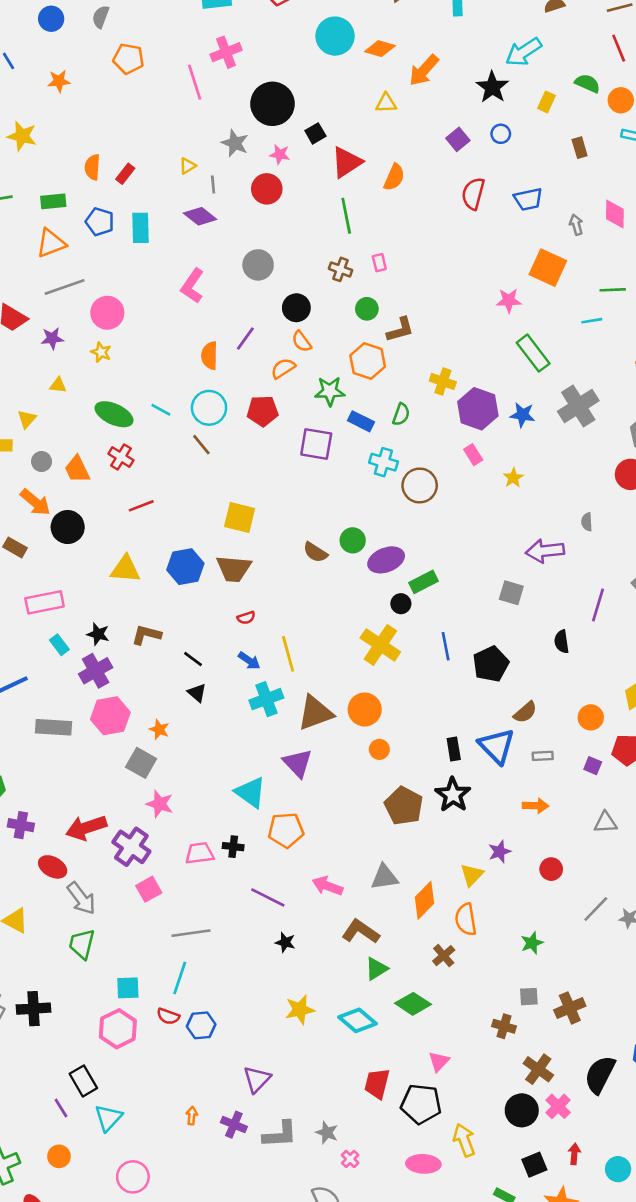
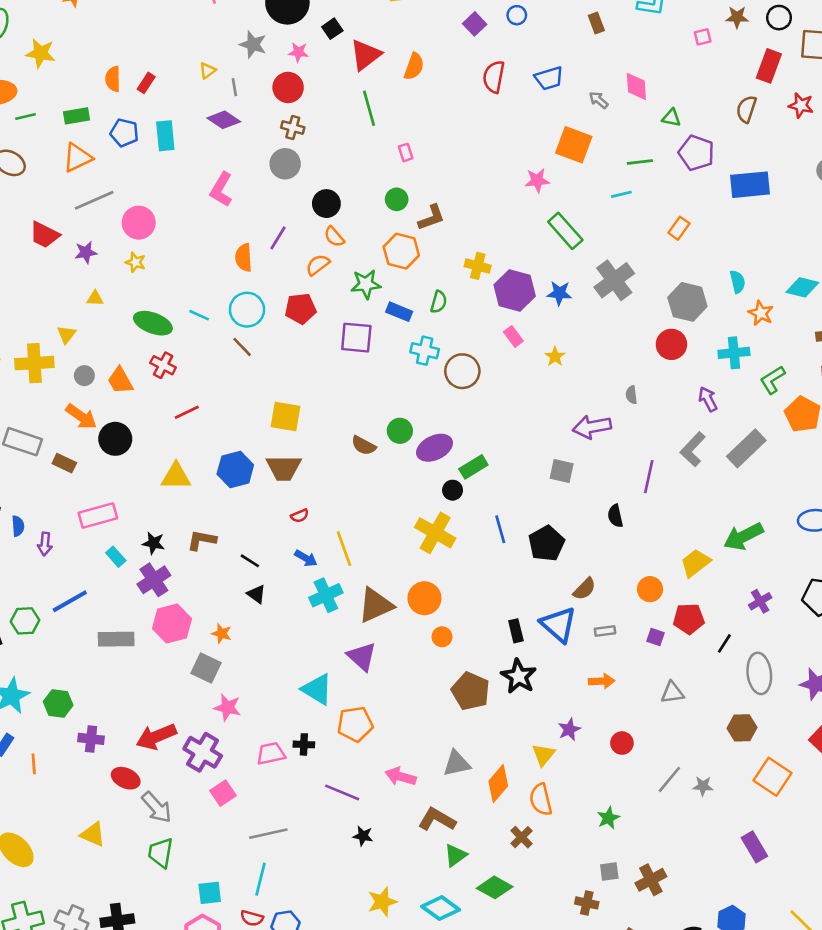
gray arrow: (576, 225) -> (599, 100), turned -30
brown cross: (340, 269) -> (293, 128), moved

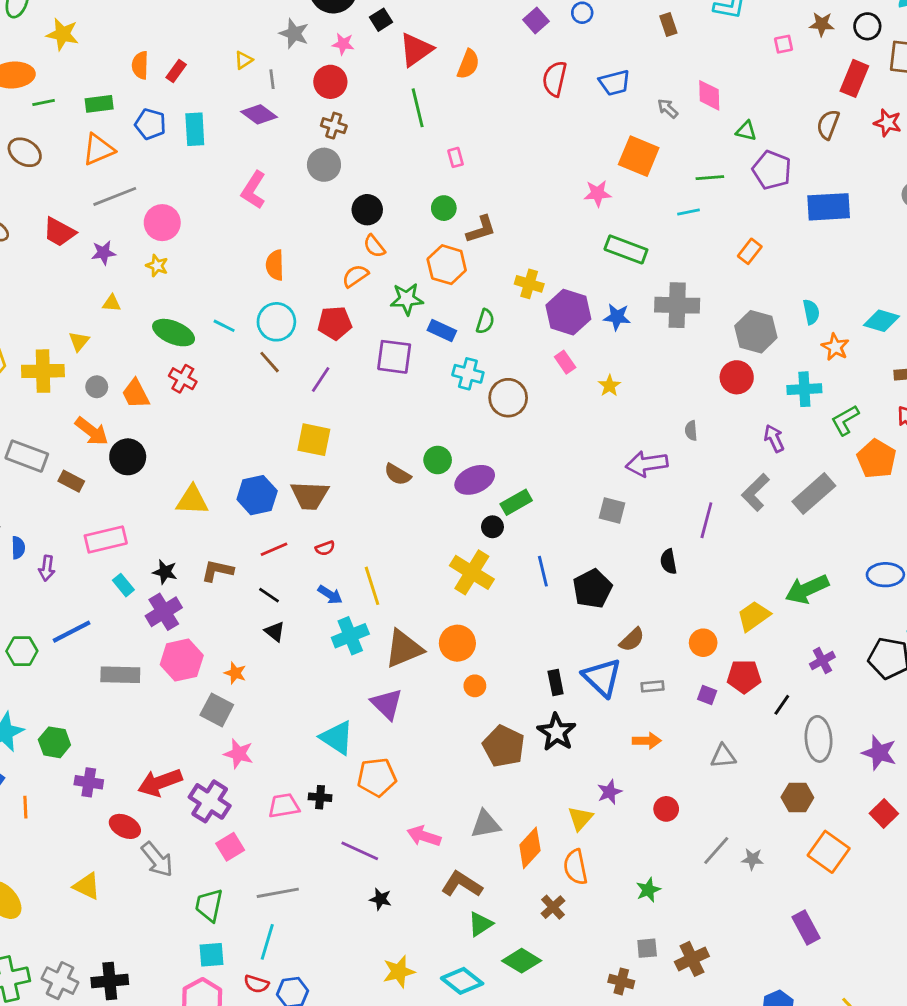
green rectangle: (565, 231) -> (626, 249), turned -30
purple line: (278, 238) -> (321, 379), moved
gray cross: (614, 280) -> (677, 305), turned 36
red line: (187, 412) -> (274, 549), moved
green trapezoid: (161, 853) -> (209, 905), moved

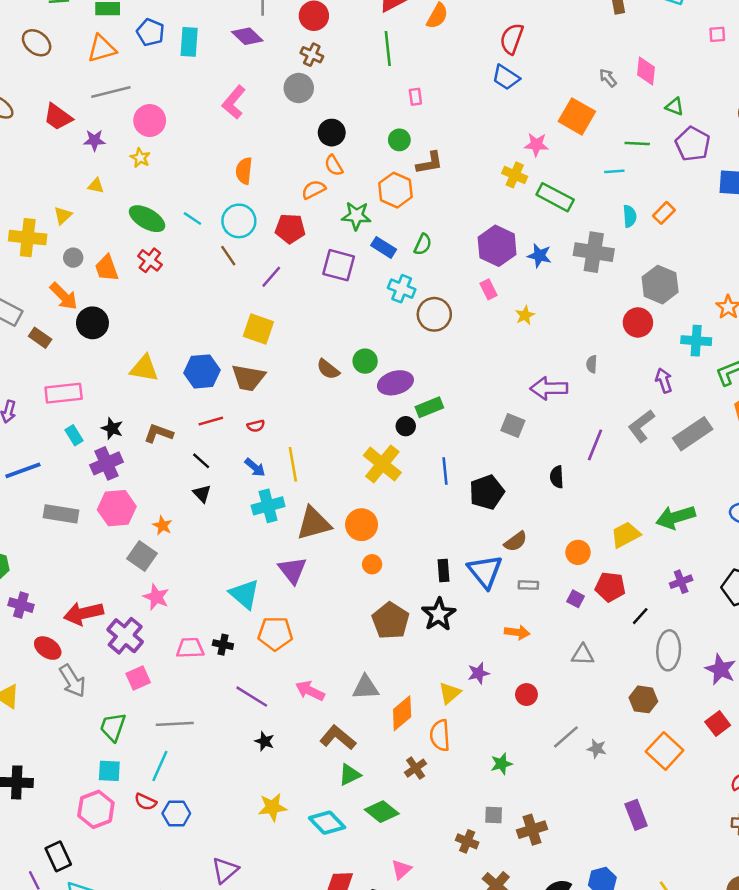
blue trapezoid: (615, 83) -> (506, 77), moved, turned 40
yellow cross: (529, 284) -> (515, 175), moved
cyan semicircle: (811, 312) -> (630, 216), moved

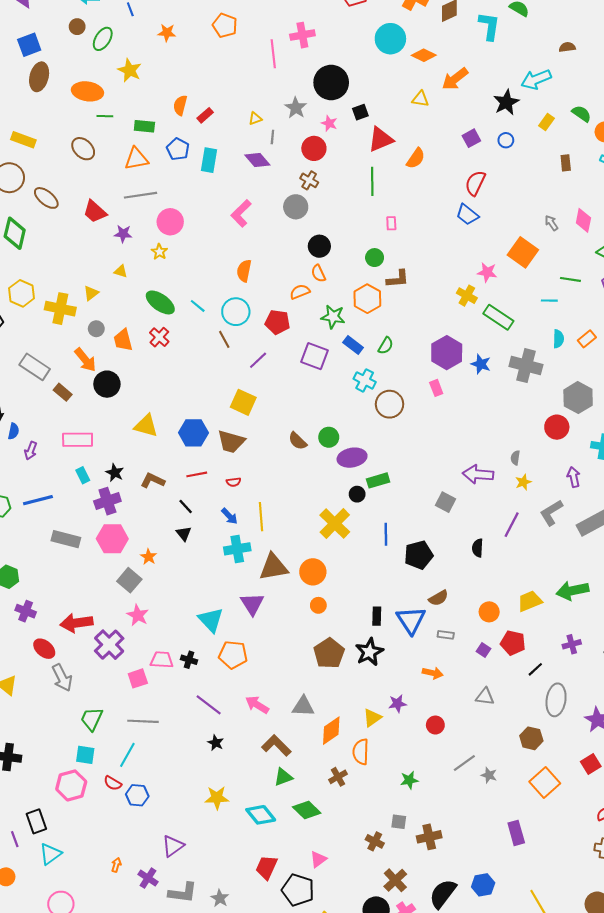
yellow star: (525, 315) -> (523, 482), moved
pink square: (138, 678) -> (138, 678), moved

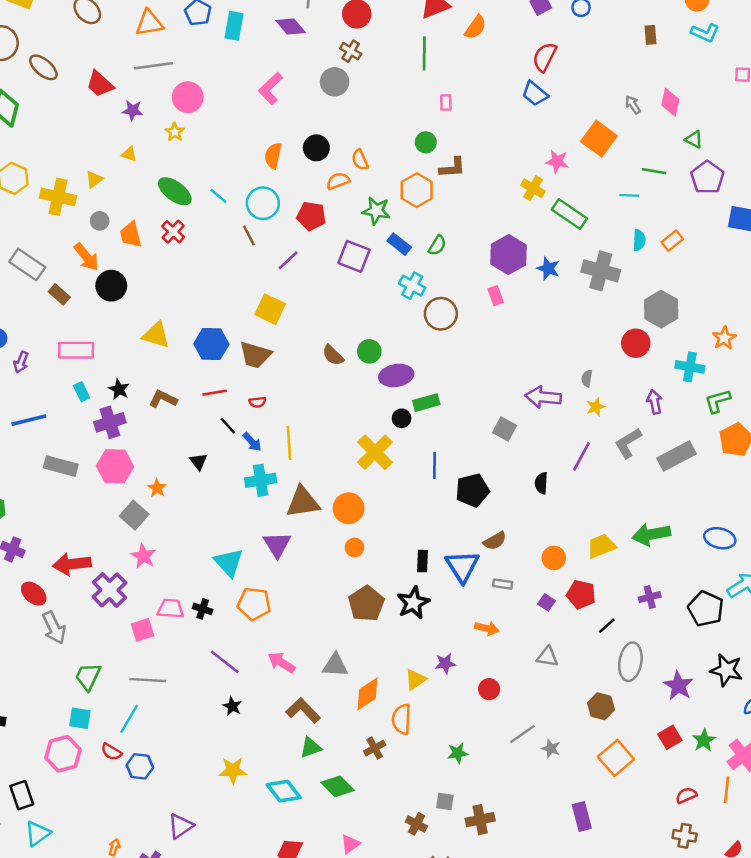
black circle: (319, 246) -> (316, 148), moved
black line: (186, 506) -> (228, 426), moved

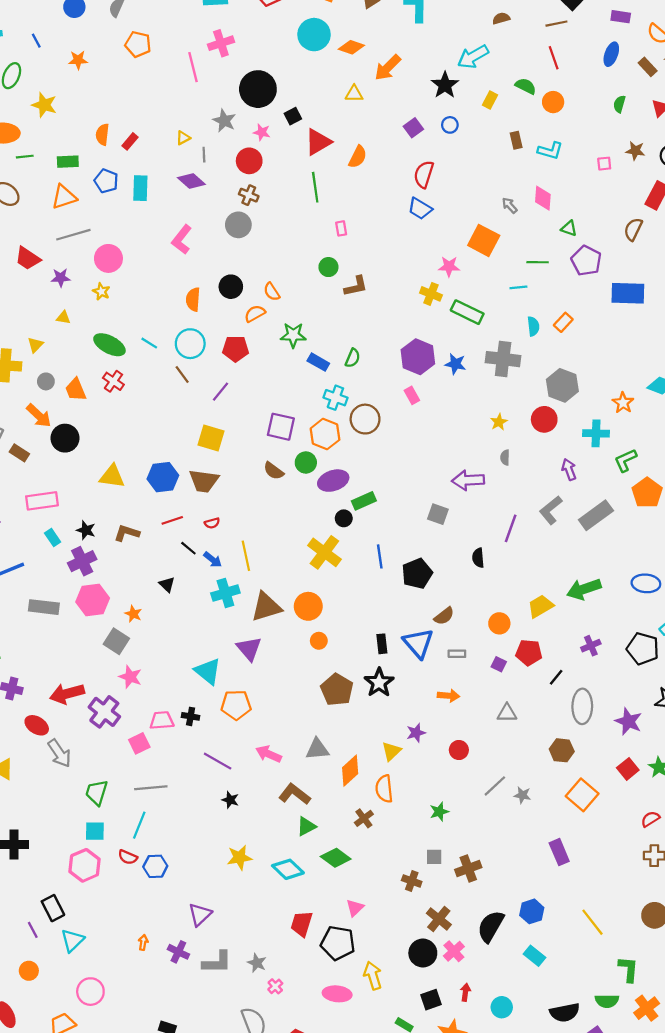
cyan L-shape: (705, 33) -> (550, 151), moved
orange hexagon: (417, 190) -> (325, 434), moved
purple square: (354, 256) -> (281, 427), moved
yellow star: (596, 407) -> (499, 422), moved

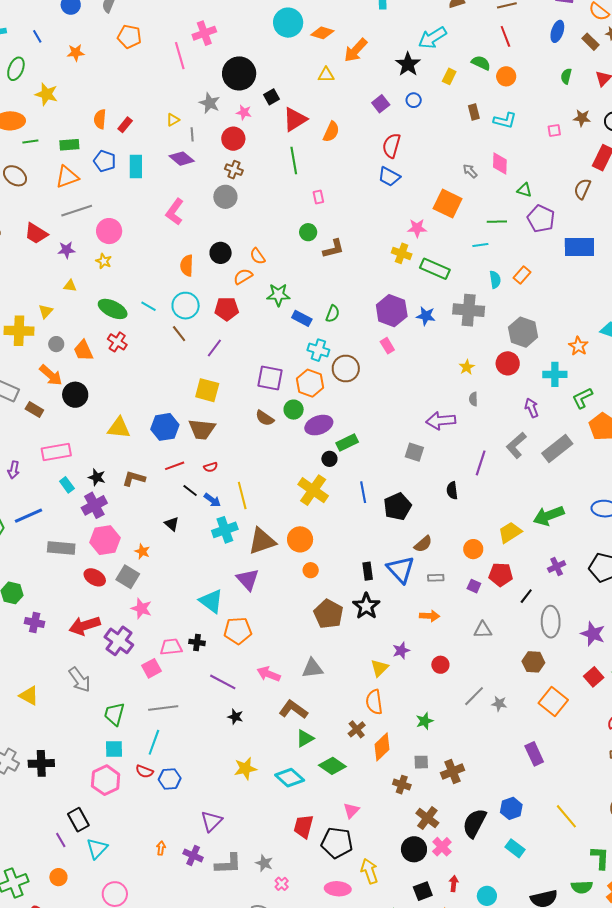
red ellipse: (37, 725) -> (95, 577), moved
orange diamond: (350, 771) -> (382, 747), moved

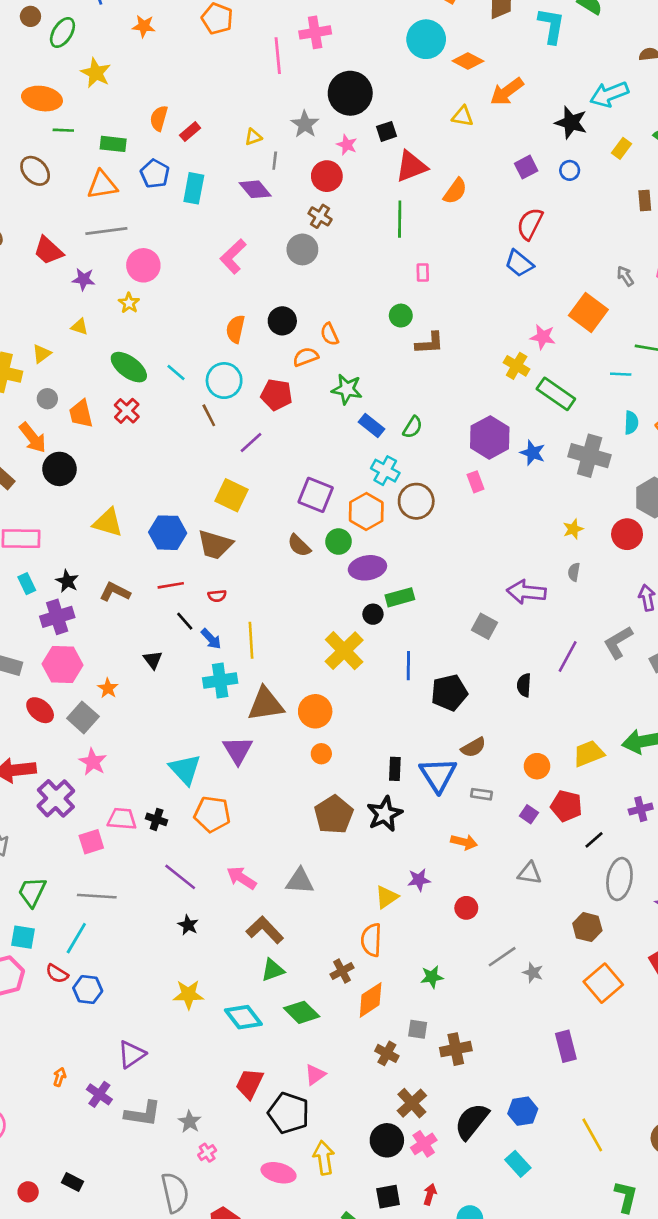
black star: (408, 64) -> (571, 123), turned -30

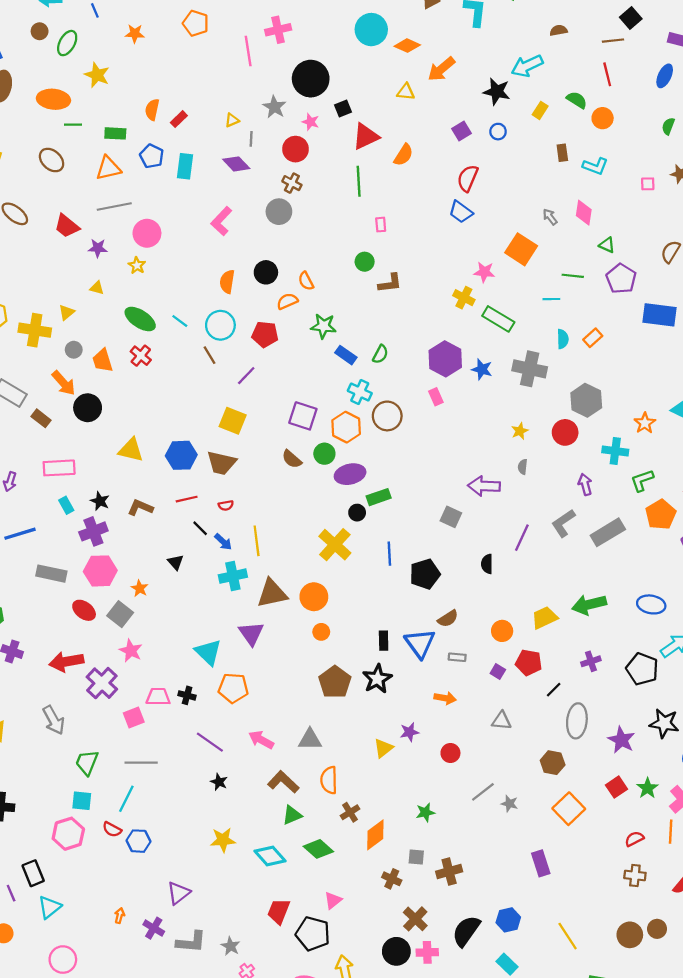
orange semicircle: (371, 940) -> (329, 780), moved
pink cross: (424, 1144) -> (427, 952), turned 35

